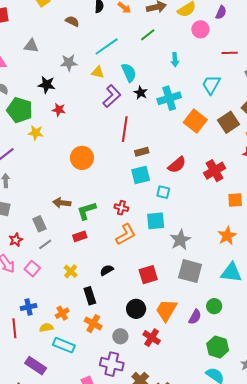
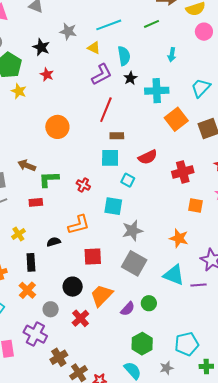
orange L-shape: (126, 234) -> (79, 225), moved
orange star: (227, 236) -> (179, 238), turned 30

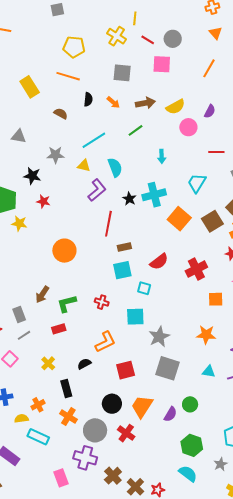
black star: (130, 78) -> (129, 199), moved
brown arrow: (27, 165) -> (42, 294), turned -66
cyan triangle: (174, 275) -> (209, 372), size x0.6
gray circle: (51, 309) -> (95, 430), size x1.5

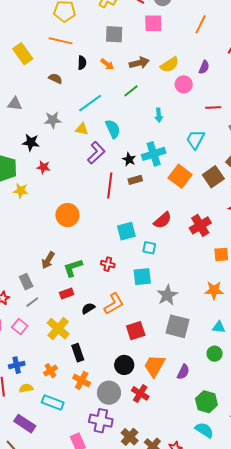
brown rectangle: (124, 247) -> (135, 180), moved
yellow cross: (48, 363) -> (58, 329), size x1.6
black semicircle: (84, 364) -> (88, 308), moved
green circle: (190, 404) -> (215, 354), moved
yellow semicircle: (21, 418) -> (26, 388), moved

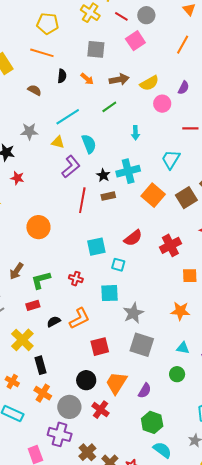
pink square: (153, 23) -> (135, 41), turned -36
orange cross: (50, 371) -> (12, 381), turned -32
green hexagon: (206, 402) -> (152, 422), moved

